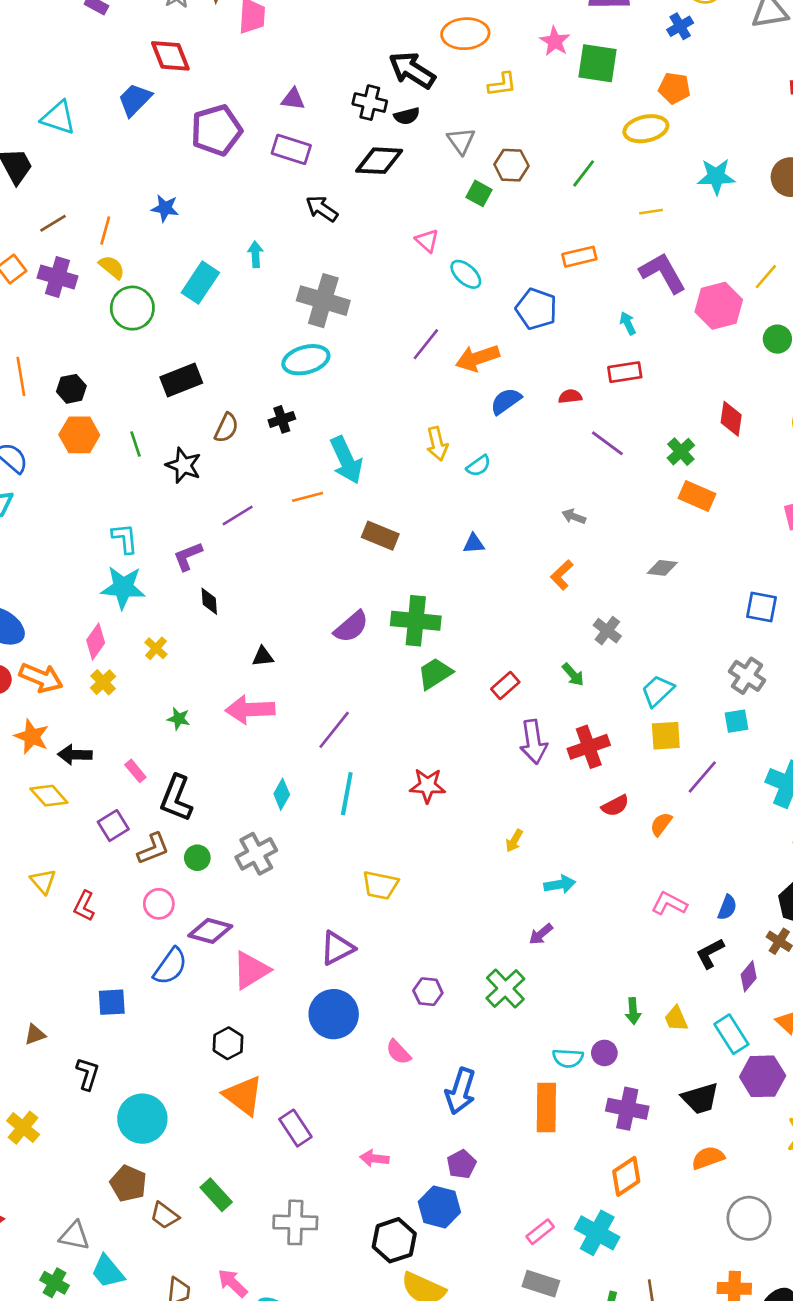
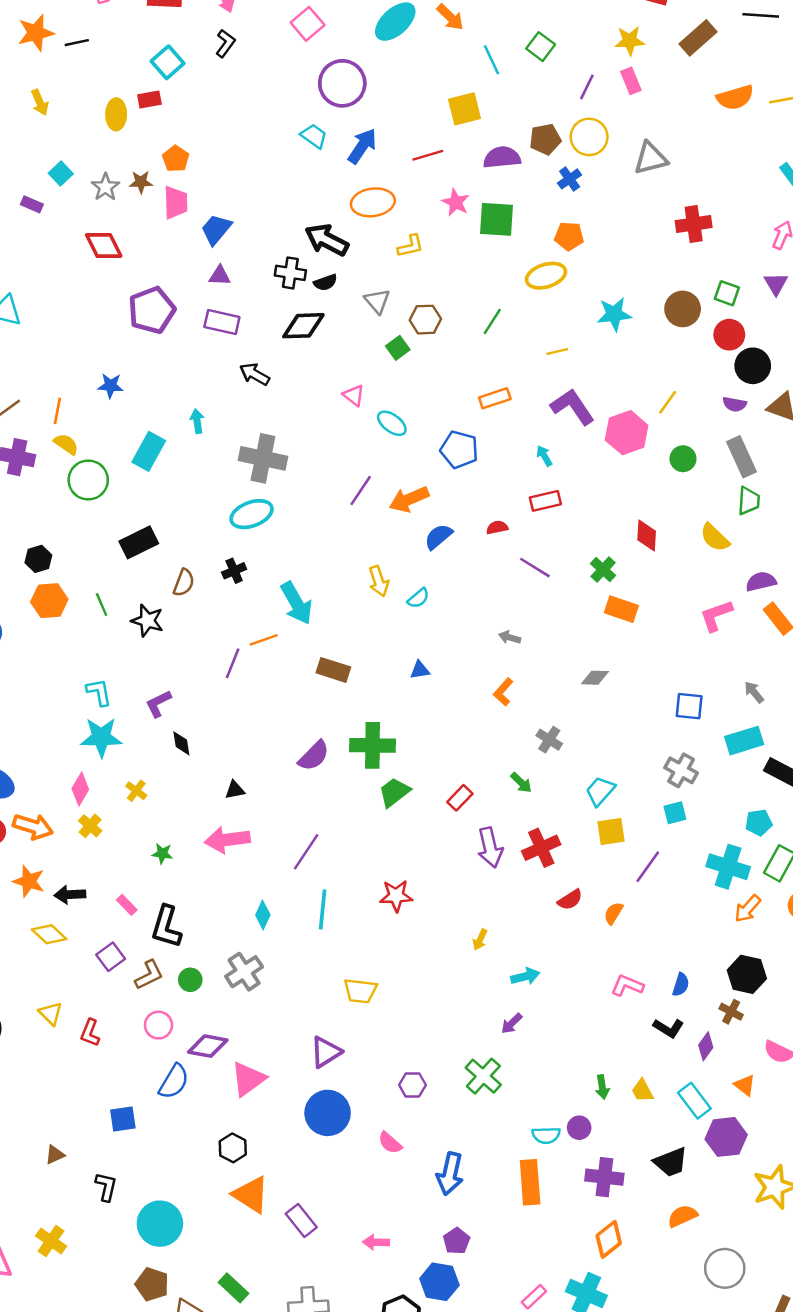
blue trapezoid: (135, 100) -> (216, 229), moved
green square: (479, 193) -> (398, 348), turned 30
purple line: (238, 515) -> (233, 663), moved, turned -32
black L-shape: (710, 953) -> (669, 1028), turned -116

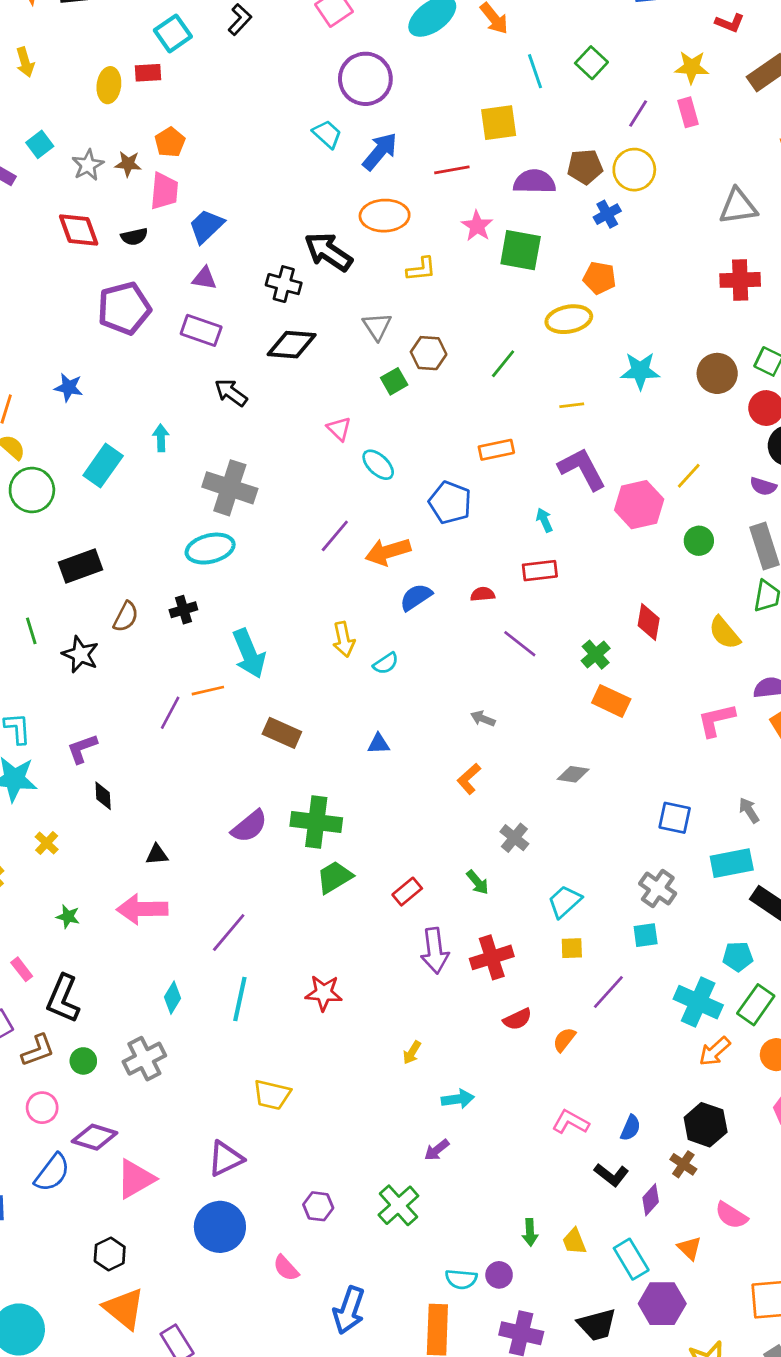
gray triangle: (651, 158) -> (738, 206), moved
black semicircle: (325, 282) -> (134, 237), moved
yellow square: (611, 832) -> (572, 948), size x0.7

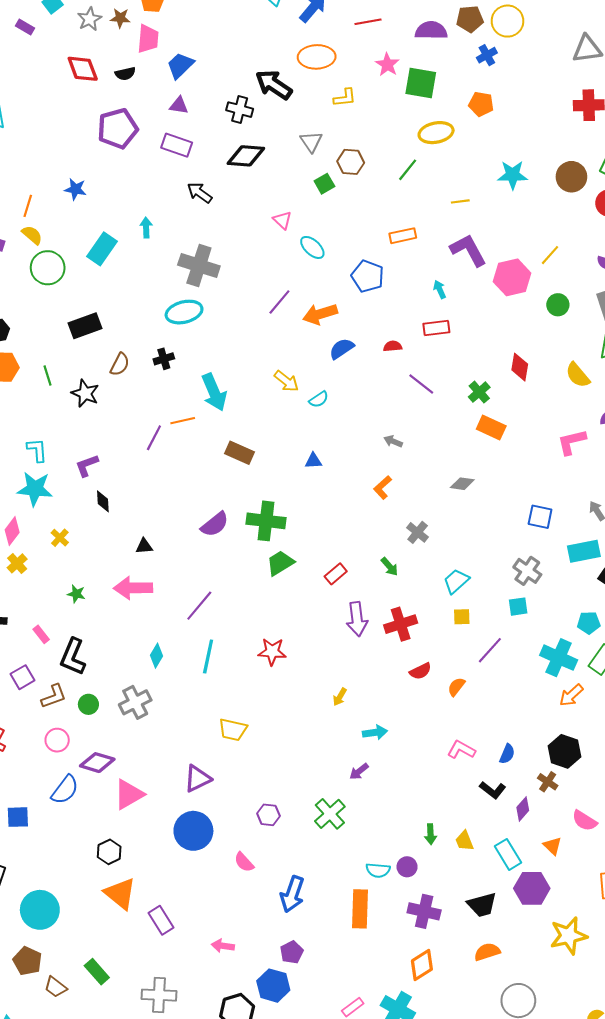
yellow ellipse: (569, 319) -> (436, 133), moved
yellow arrow: (344, 639) -> (286, 381), turned -40

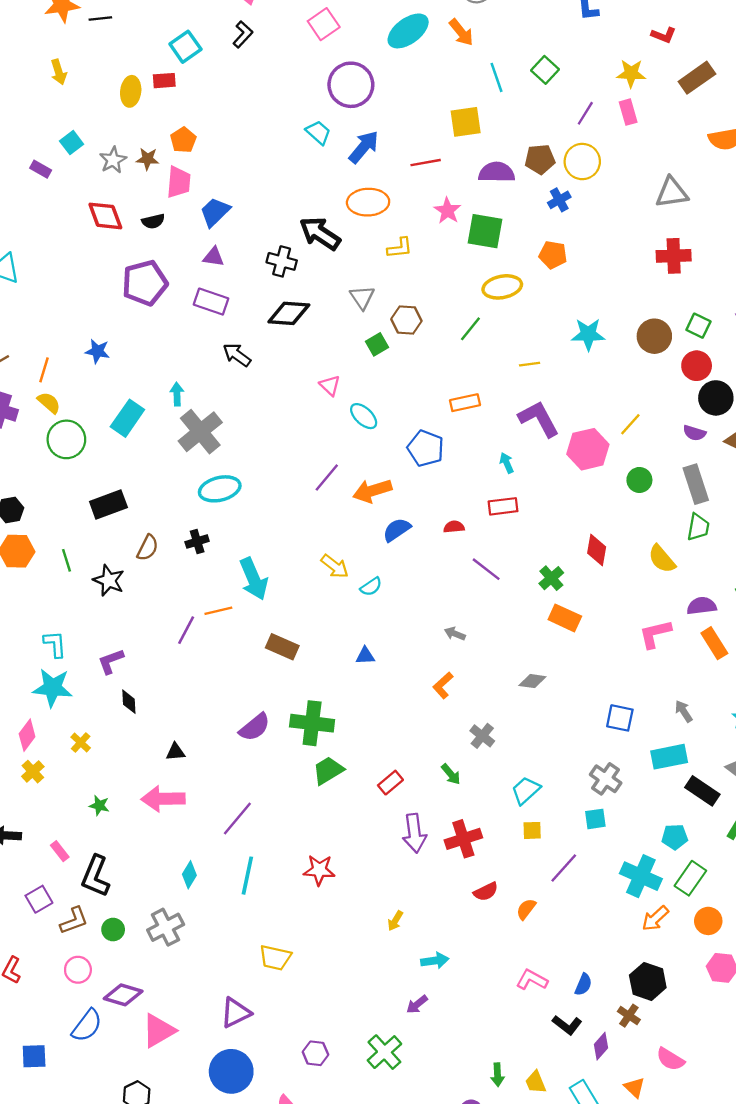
gray cross: (199, 266) -> (200, 432), moved, turned 33

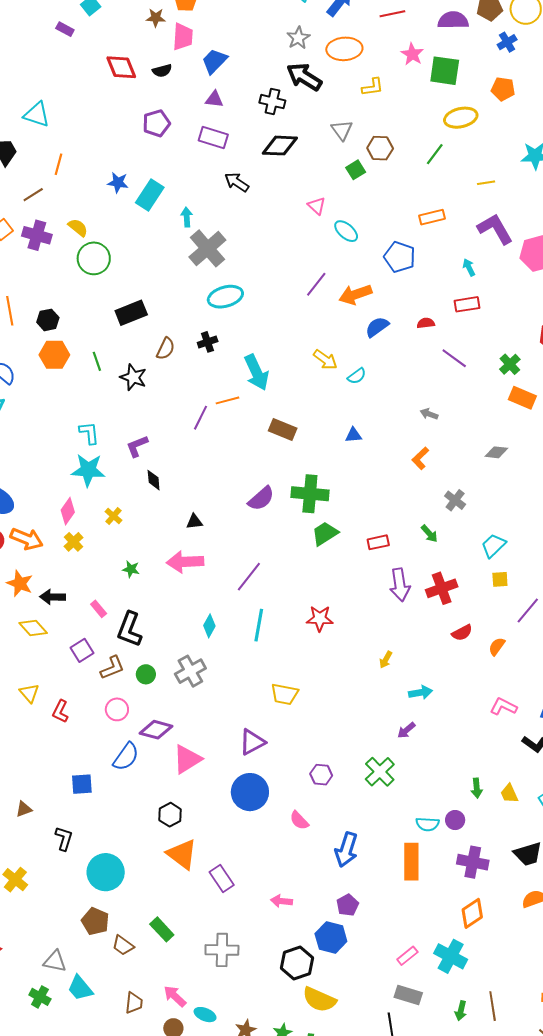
gray star: (113, 160) -> (298, 38), moved
purple pentagon: (145, 283) -> (156, 123), size x0.7
orange line: (44, 370) -> (59, 164), moved
cyan rectangle: (127, 418) -> (150, 195), moved
red rectangle: (390, 783) -> (378, 542), turned 30

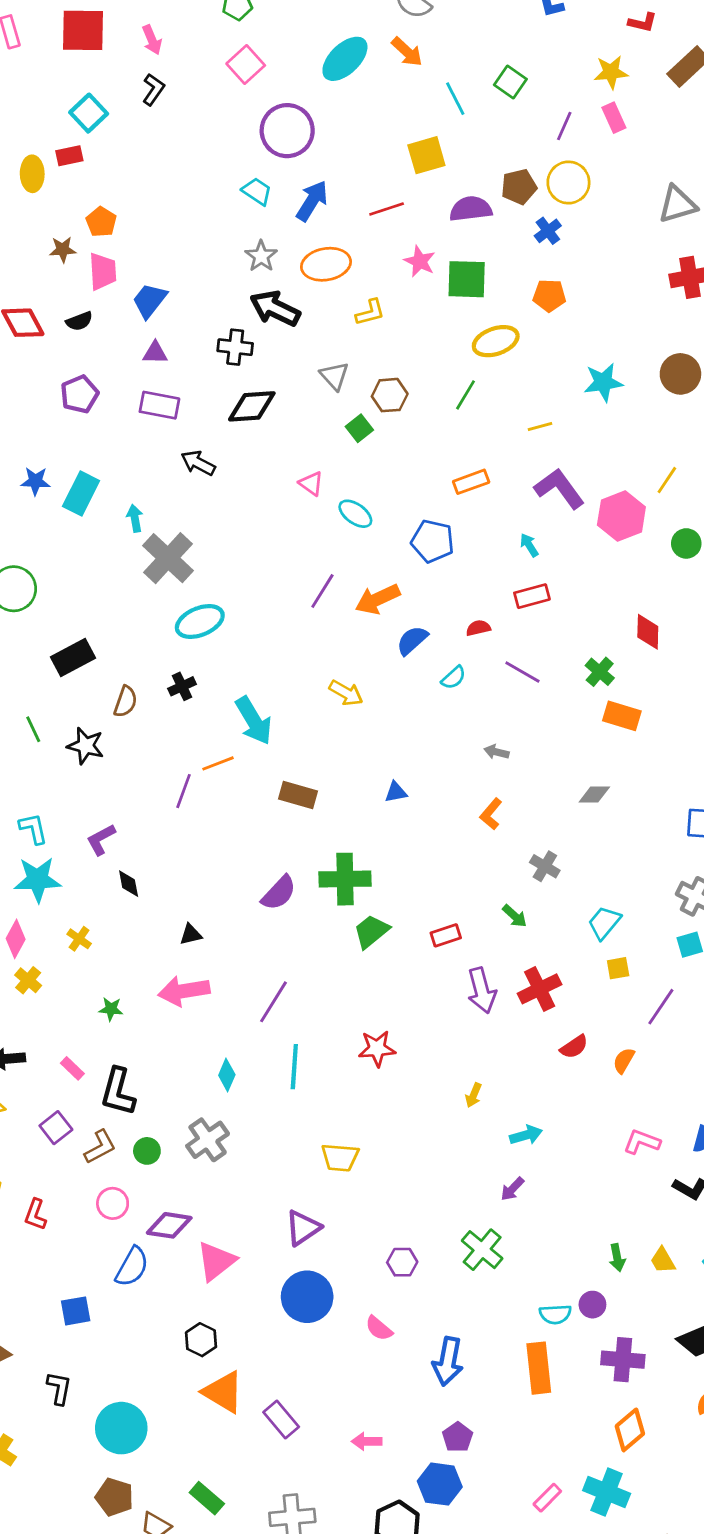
cyan semicircle: (357, 376) -> (454, 678), moved

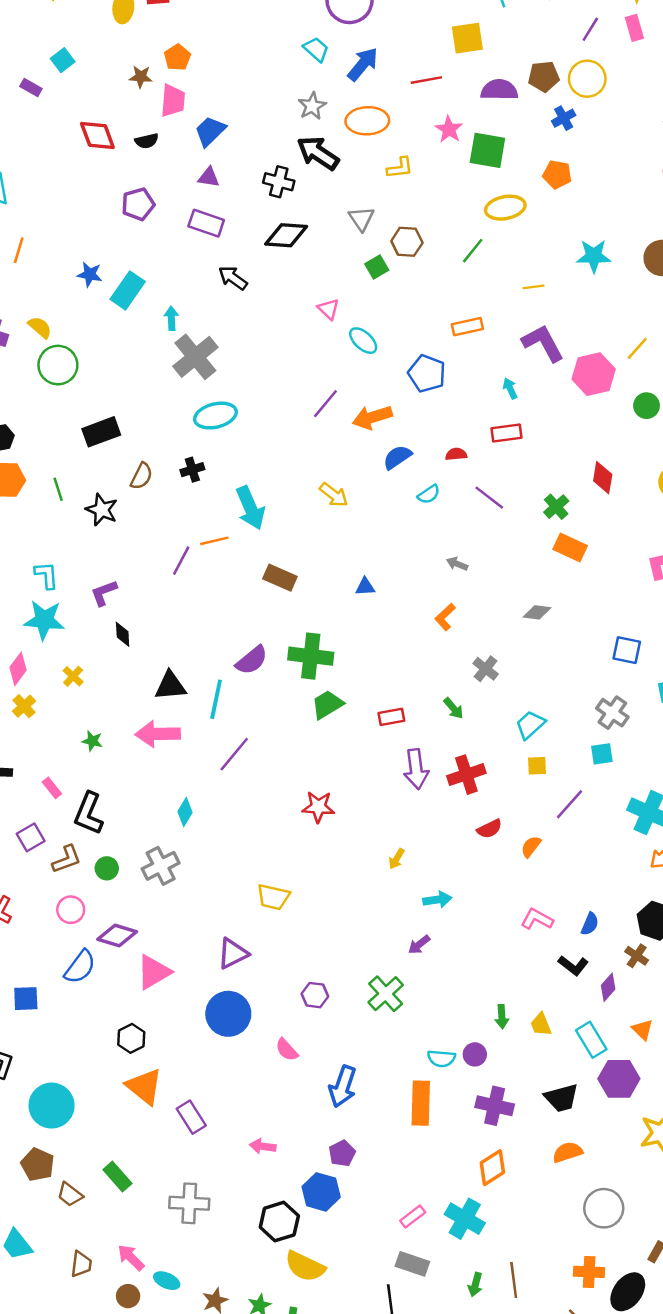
black triangle: (191, 934) -> (170, 686), size x1.6
cyan line: (294, 1067) -> (216, 699), moved

